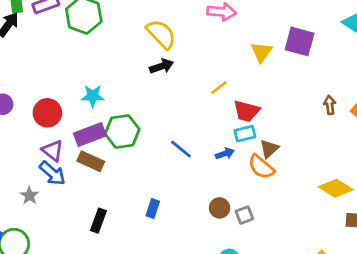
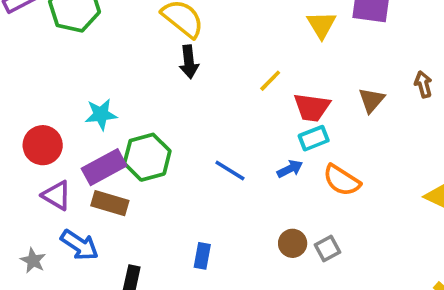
black arrow: (162, 66) -> (189, 62), turned 110
brown triangle: (269, 149) -> (371, 100), moved
blue arrow: (52, 173) -> (80, 245), moved

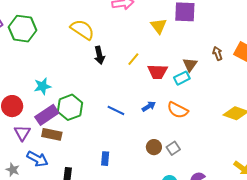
black arrow: (189, 62) -> (99, 55), moved
cyan rectangle: (314, 138) -> (182, 78), moved
purple triangle: (57, 195) -> (22, 133), turned 36

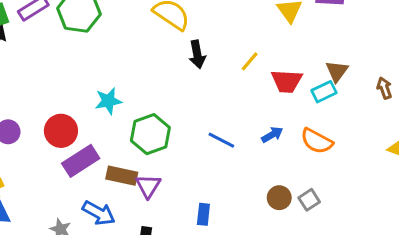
brown arrow: (217, 53) -> (384, 88), moved
purple rectangle: (47, 115) -> (81, 161), moved
purple triangle: (22, 133) -> (148, 186), moved

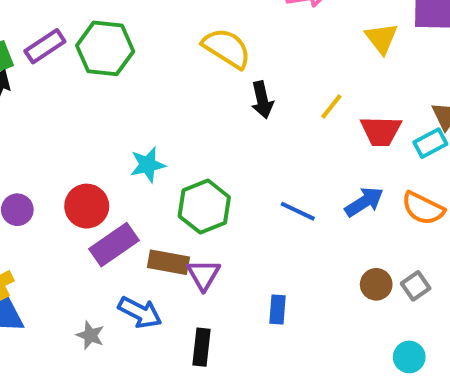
blue arrow: (272, 135) -> (364, 202), size x1.4

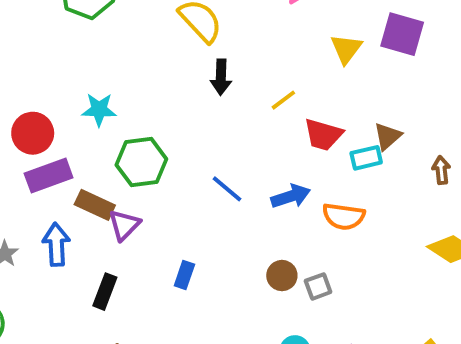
orange semicircle: (423, 208) -> (344, 216), turned -33
blue arrow: (140, 312) -> (56, 244), turned -135

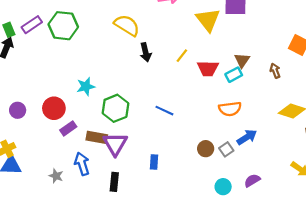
yellow triangle: (346, 49) -> (208, 20), size x1.4
purple rectangle: (49, 176) -> (68, 128), size x0.7
blue arrow: (291, 196) -> (247, 137), moved
purple triangle: (124, 225) -> (115, 144), size x1.4

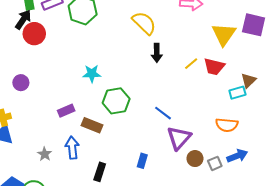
red trapezoid: (208, 68) -> (214, 67), moved
red circle: (54, 108) -> (34, 34), moved
purple triangle: (115, 144) -> (179, 138), moved

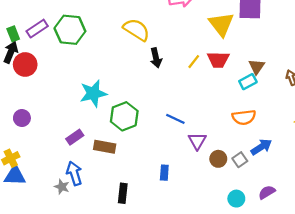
cyan star: (92, 74) -> (93, 93), size x1.4
purple triangle: (179, 138) -> (197, 141), size x0.7
blue arrow: (72, 148) -> (74, 173), moved

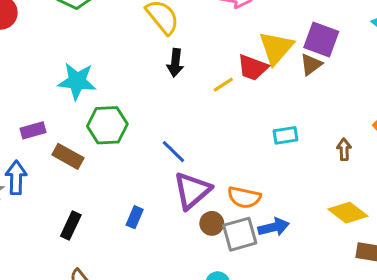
red trapezoid: (218, 60) -> (253, 67), moved
brown triangle: (257, 67) -> (311, 64), moved
orange semicircle: (244, 117) -> (244, 197), moved
purple triangle: (197, 141) -> (192, 191), size x1.5
gray square: (240, 160) -> (240, 234), size x1.6

